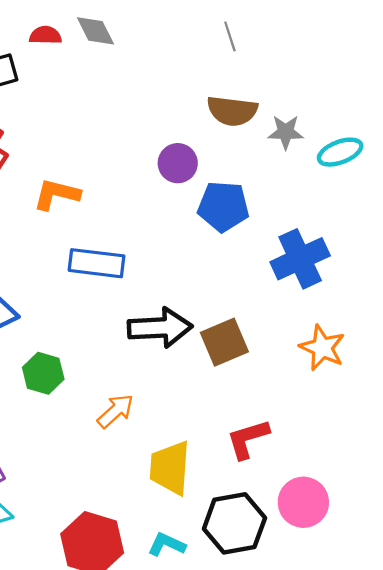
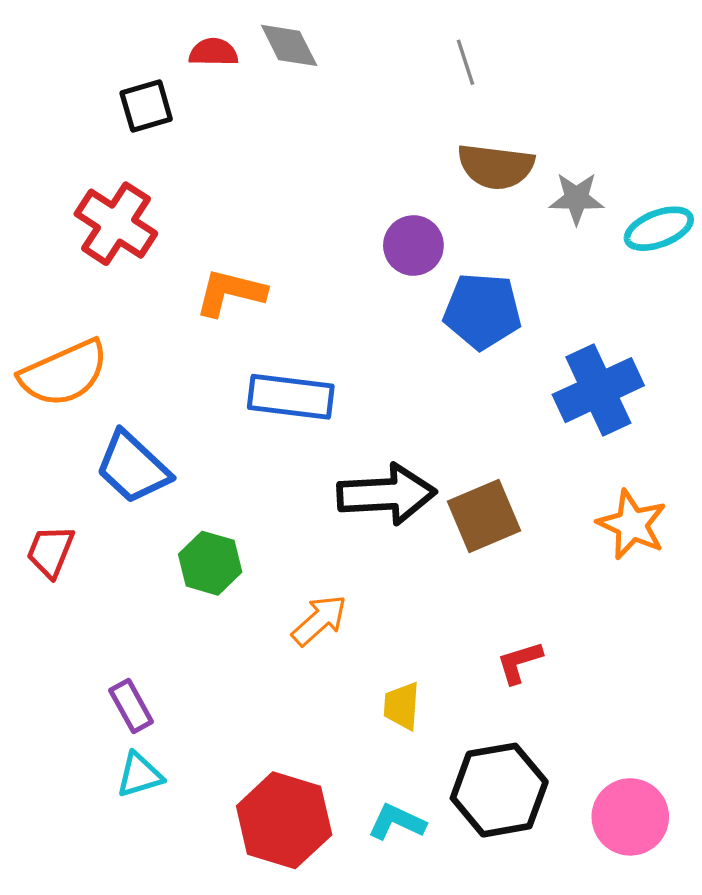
gray line: (230, 36) -> (466, 62), moved
red L-shape: (248, 439) -> (519, 662), size x0.7
yellow trapezoid: (170, 468) -> (402, 706), size x0.6
pink circle: (303, 502) -> (630, 817), moved

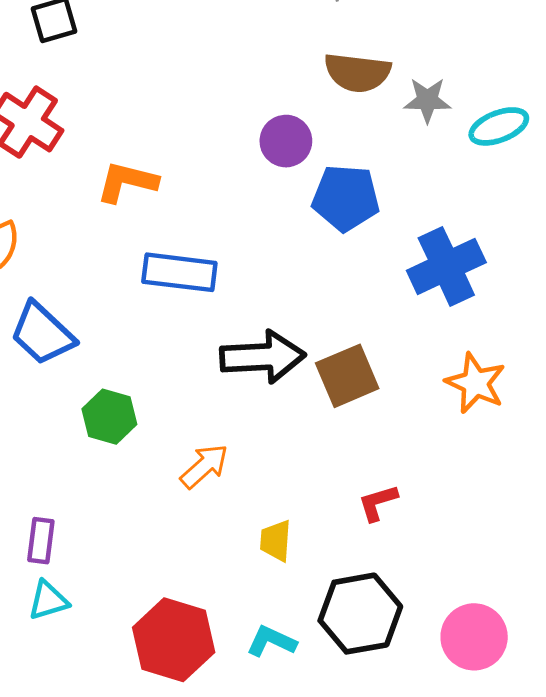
purple rectangle: (131, 706) -> (41, 541), turned 36

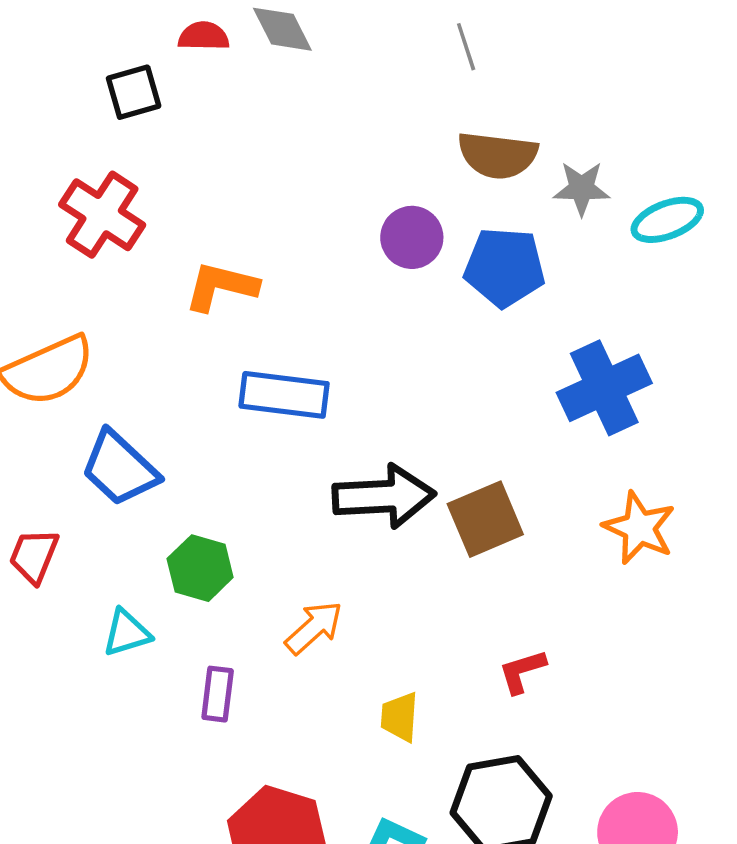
blue pentagon: (346, 198) -> (505, 267), moved
purple rectangle: (41, 541) -> (218, 694), moved
cyan triangle: (48, 600) -> (127, 633), moved

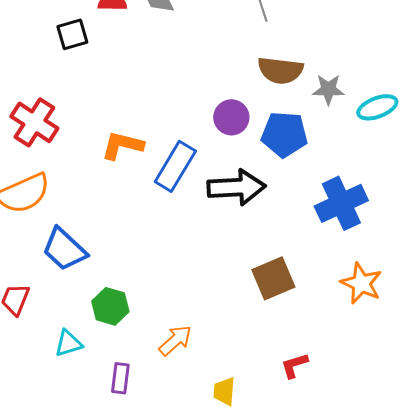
red cross: (102, 215) -> (34, 122), moved
blue rectangle: (284, 395) -> (175, 166), moved, turned -66
black arrow: (384, 496) -> (236, 187), moved

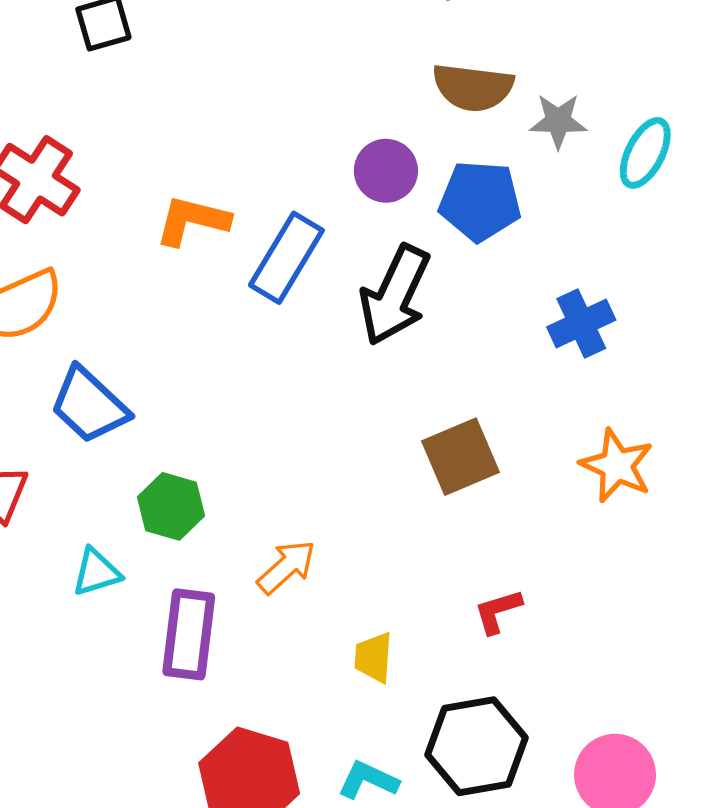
cyan ellipse: (377, 107) -> (645, 153), turned -42
black arrow: (236, 187) -> (395, 295), turned 118
blue cross: (341, 203) -> (581, 324), size x0.7
purple rectangle: (120, 378) -> (189, 634), size x1.6

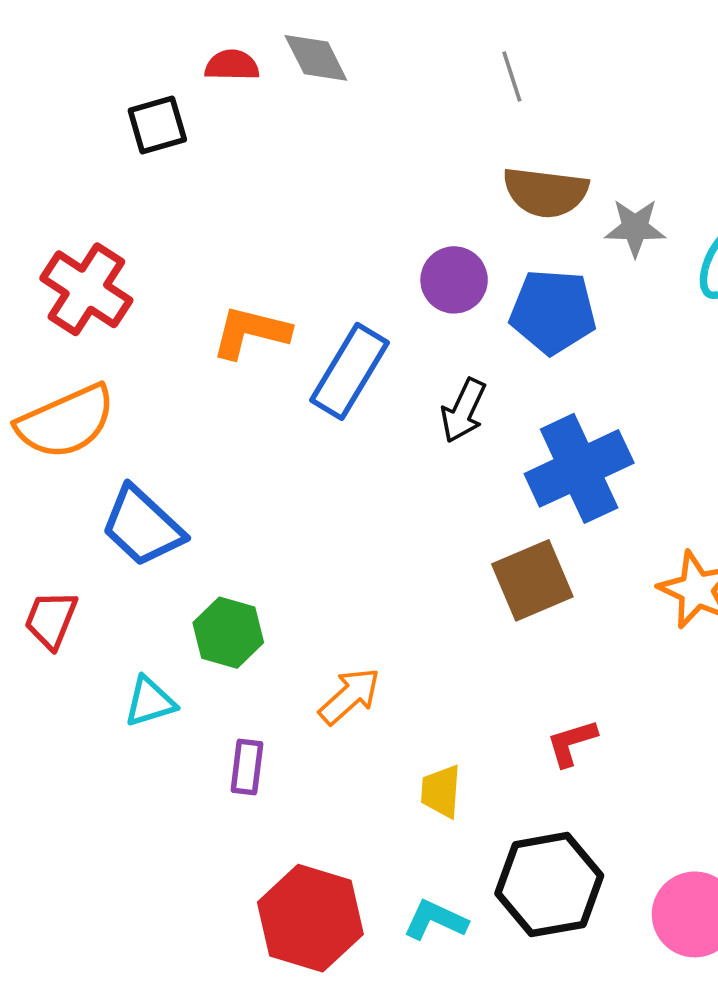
black arrow: (395, 295) -> (463, 411), size x0.6
blue cross: (581, 324) -> (579, 468), moved, size x1.5
purple rectangle: (189, 634) -> (247, 767), size x0.6

